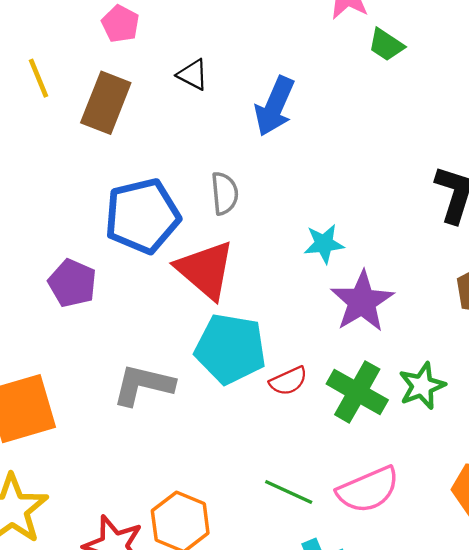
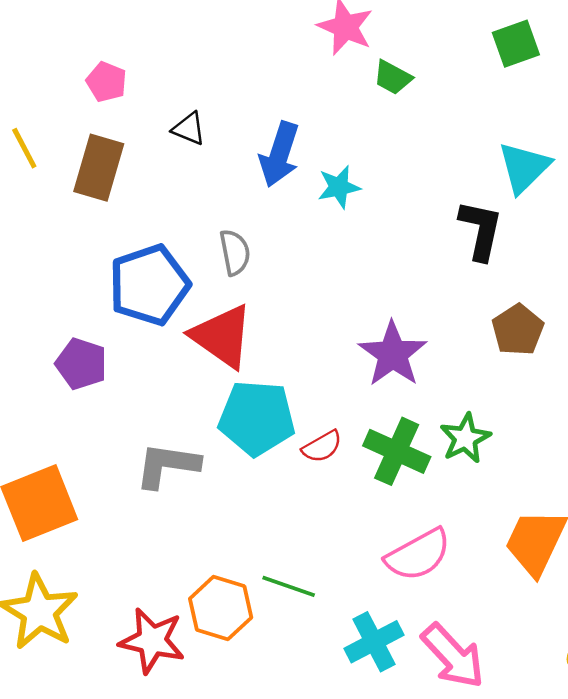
cyan star: (324, 244) -> (339, 187), moved
green line: (289, 492) -> (289, 586), moved

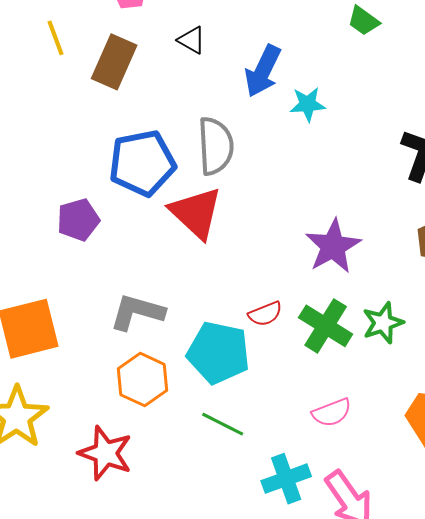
gray semicircle: (235, 252) -> (216, 146), size x1.5
purple pentagon: (81, 364) -> (78, 220), turned 30
cyan pentagon: (257, 418) -> (219, 353), moved
pink semicircle: (418, 555) -> (332, 413), size x0.7
orange hexagon: (221, 608) -> (143, 380), moved

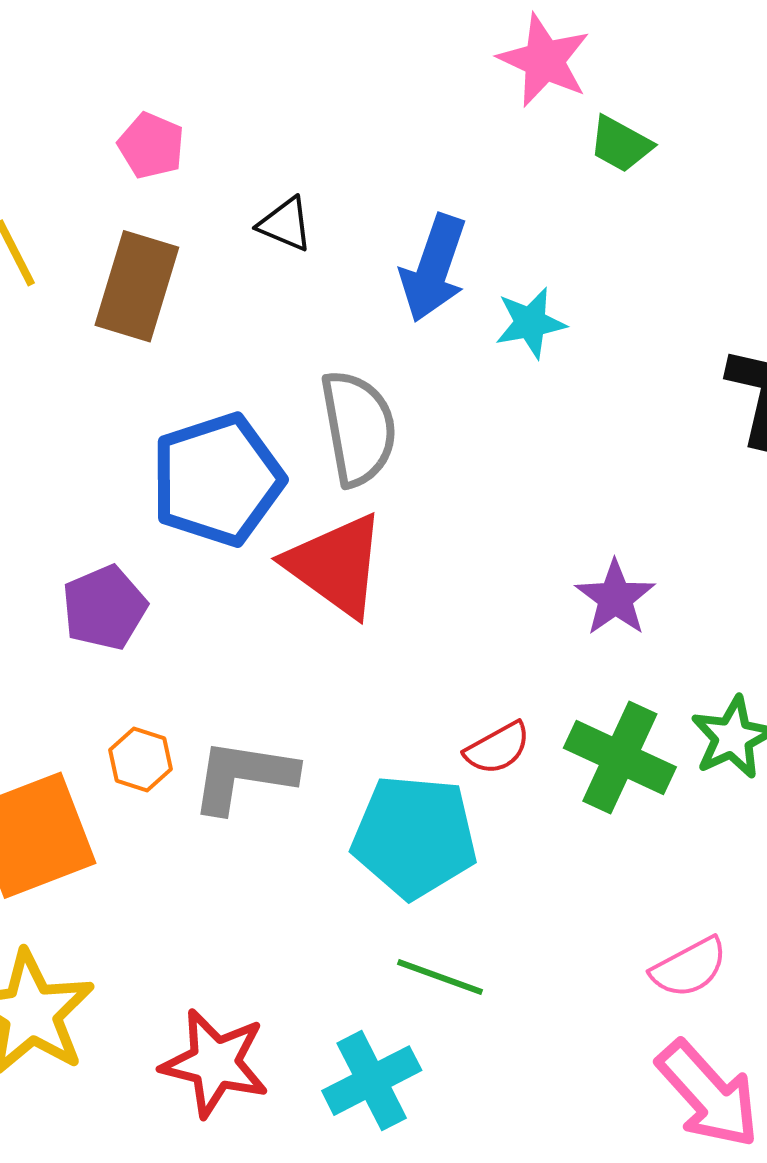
purple star: (333, 246) -> (615, 598), size x0.7
orange hexagon: (143, 380) -> (141, 759), moved, size x0.6
pink semicircle: (332, 413) -> (689, 967), moved
cyan cross: (286, 479) -> (372, 1081), moved

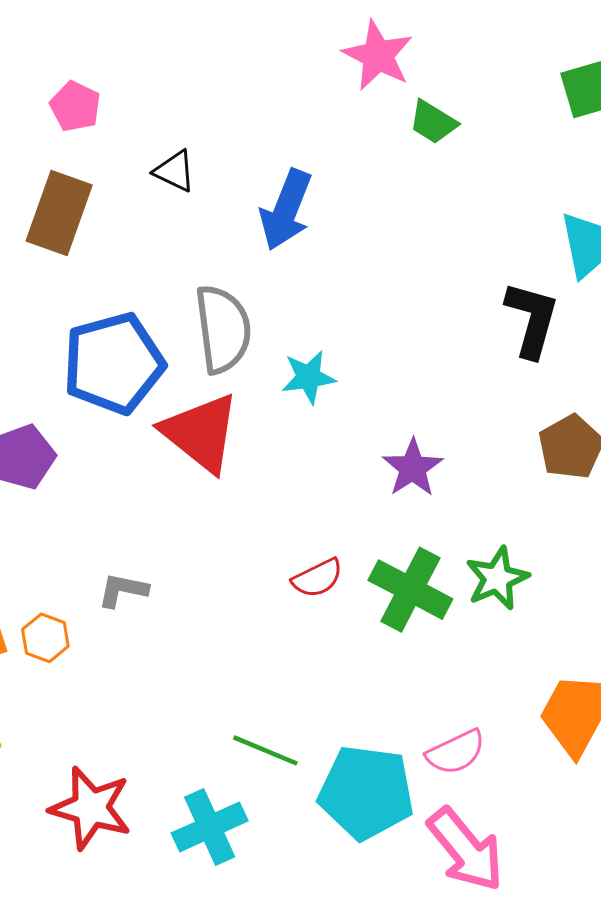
cyan star: (530, 323) -> (308, 377), moved
orange hexagon: (141, 759) -> (45, 638), moved
gray L-shape: (243, 776) -> (123, 590), size x0.6
cyan pentagon: (414, 837) -> (366, 792), moved

